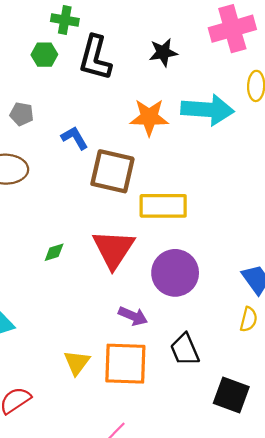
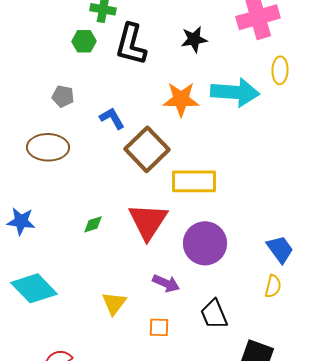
brown square: (112, 171) -> (147, 149), turned 33
yellow triangle: (77, 363) -> (114, 303), moved
orange square: (125, 364) -> (159, 327), size x0.5

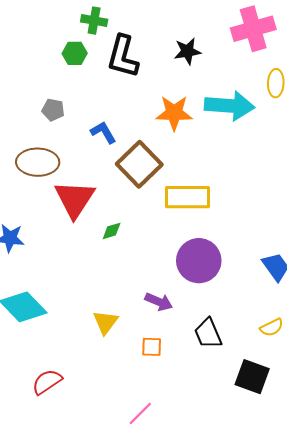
red triangle: (148, 221) -> (75, 199), moved
green diamond: (93, 224) -> (112, 231), moved
yellow semicircle: (273, 286) -> (272, 327), moved, turned 50

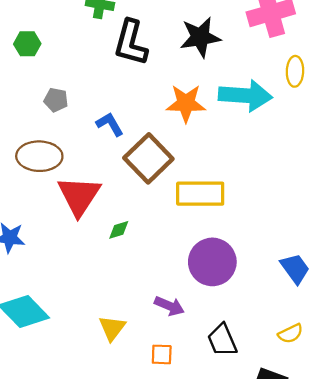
black star: (188, 51) -> (200, 37), size x1.4
green hexagon: (75, 53) -> (27, 44), moved

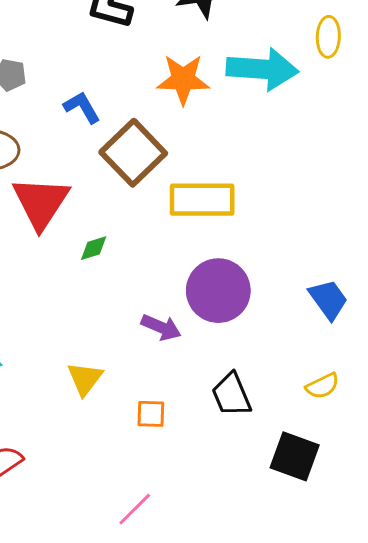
purple arrow: (169, 306) -> (161, 327), moved

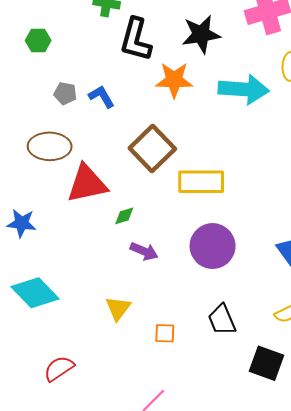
orange star: (183, 79) -> (174, 80), moved
blue L-shape: (82, 107) -> (101, 97), moved
red triangle: (41, 203) -> (87, 184), turned 45
purple arrow: (161, 327) -> (144, 251), moved

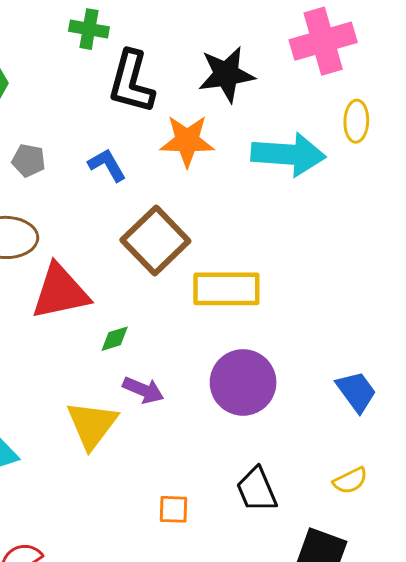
blue L-shape: (101, 97) -> (107, 165), moved
yellow triangle: (118, 308) -> (92, 425), moved, size x1.4

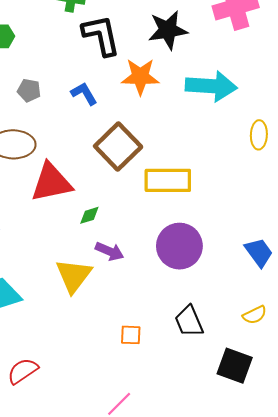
black L-shape: (131, 82) -> (101, 35), turned 153
yellow ellipse: (356, 121) -> (259, 135), moved

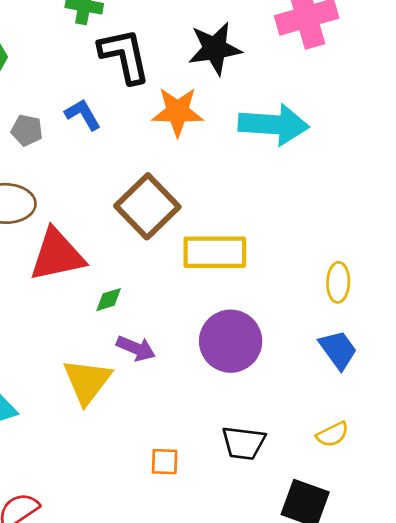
blue L-shape: (84, 94) -> (83, 115), moved
yellow ellipse: (259, 135) -> (338, 282), moved
black trapezoid: (189, 321) -> (244, 443), turned -60

